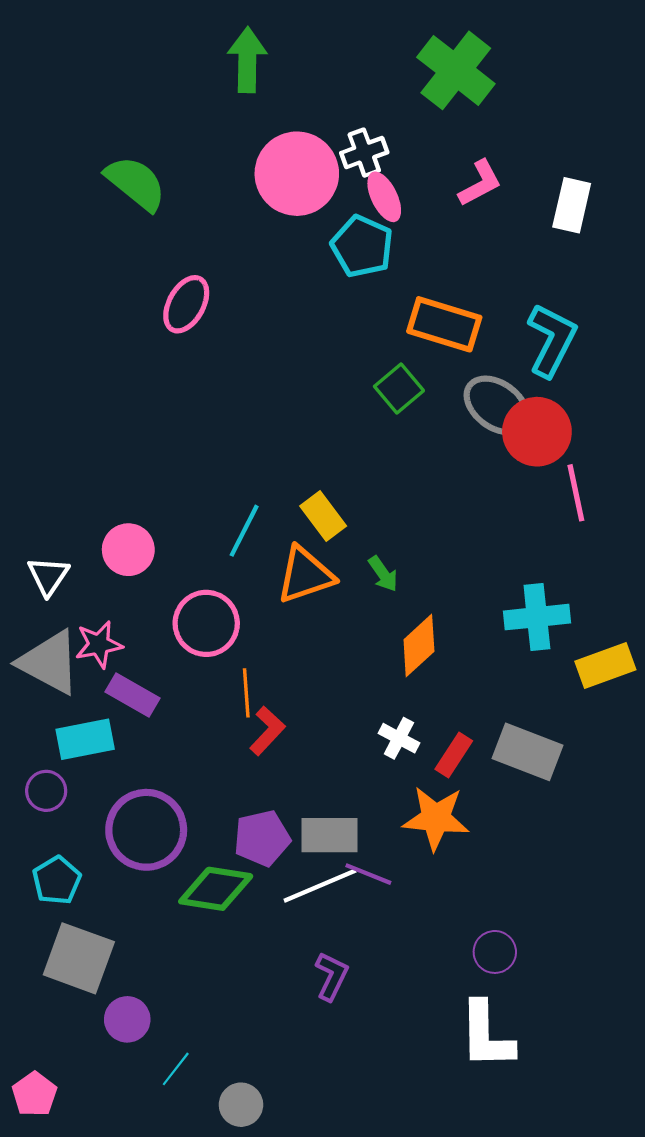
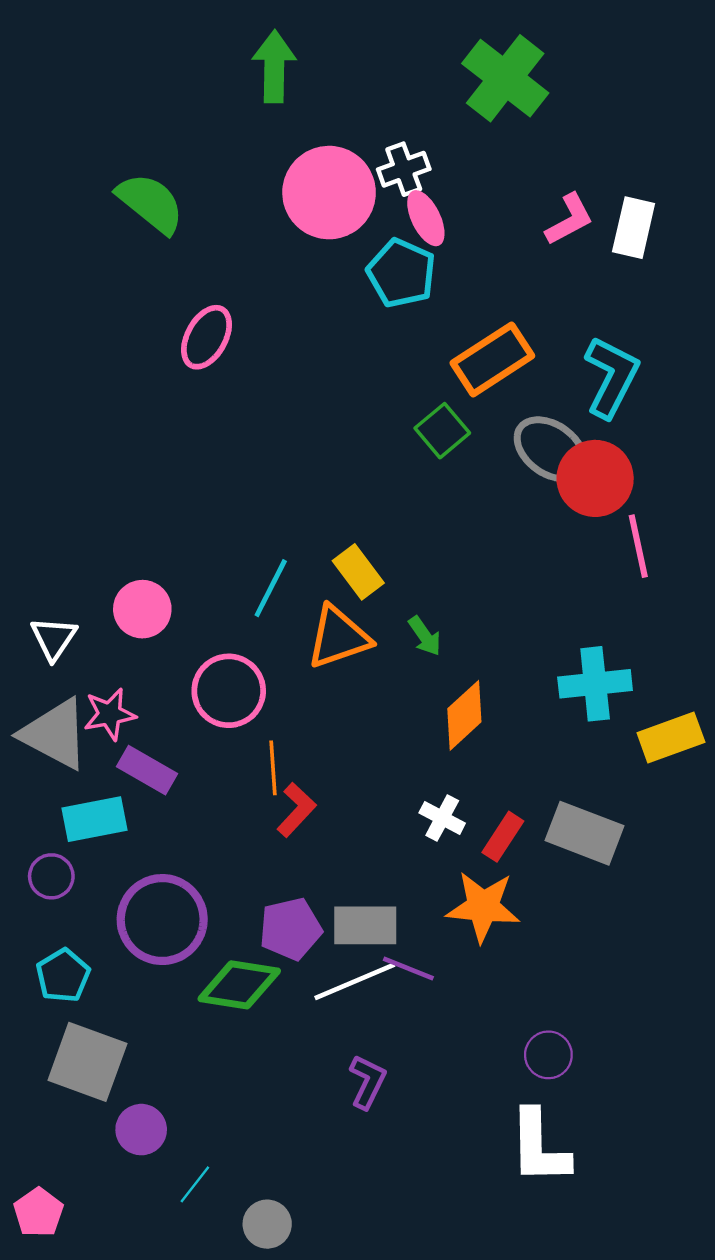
pink L-shape: (480, 183) -> (569, 219), moved
orange rectangle: (444, 324) -> (492, 359), turned -50

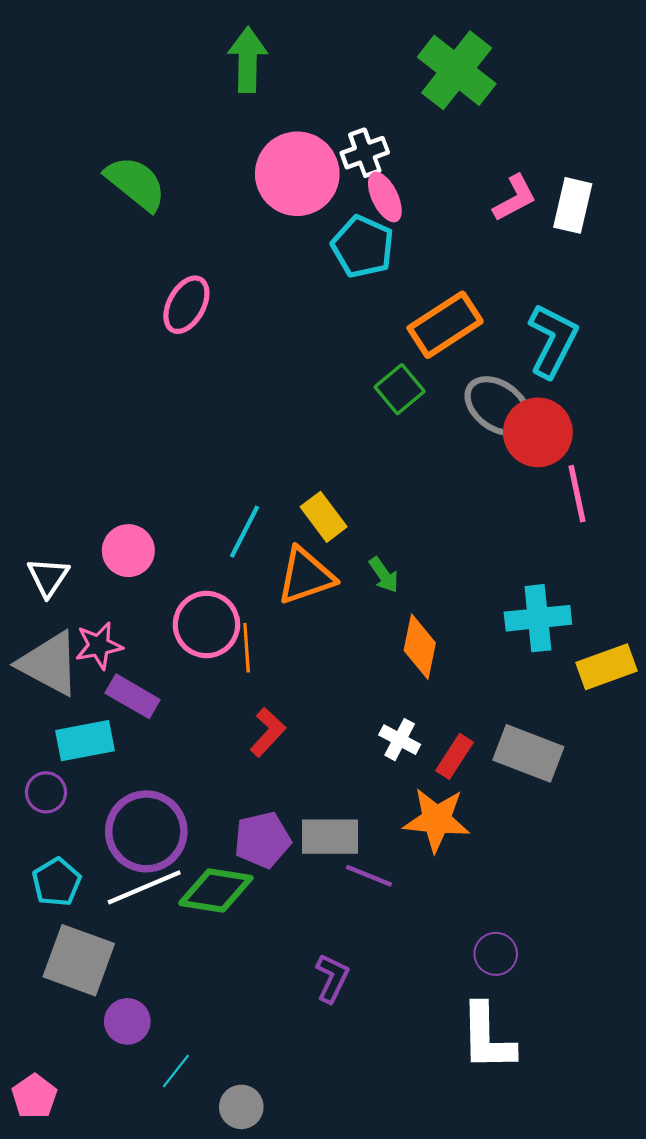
orange diamond: (464, 715) -> (420, 647), turned -36
orange line: (273, 768) -> (247, 648), moved
white line: (355, 981) -> (144, 887), moved

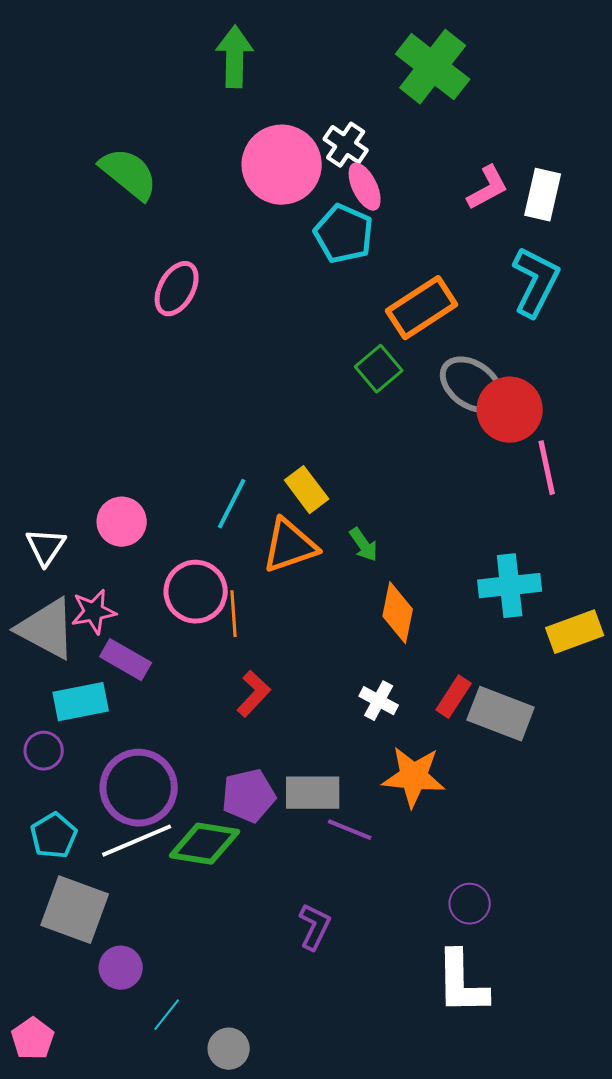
white cross: (365, 153) -> (346, 145), turned -36
cyan L-shape: (553, 341) -> (536, 282), moved
red rectangle: (455, 756) -> (454, 697), moved

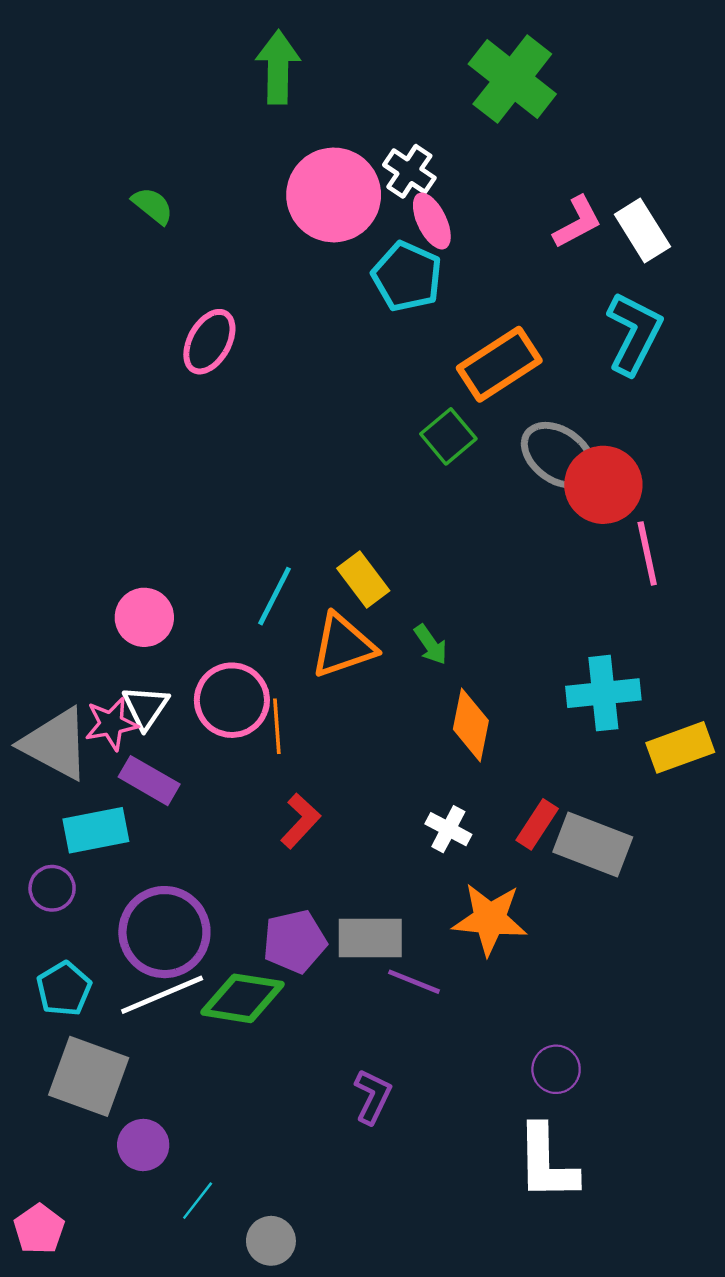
green semicircle: (129, 174) -> (153, 206), size x0.6
white rectangle: (543, 195) -> (642, 230), turned -45
white triangle: (46, 547) -> (146, 707), moved

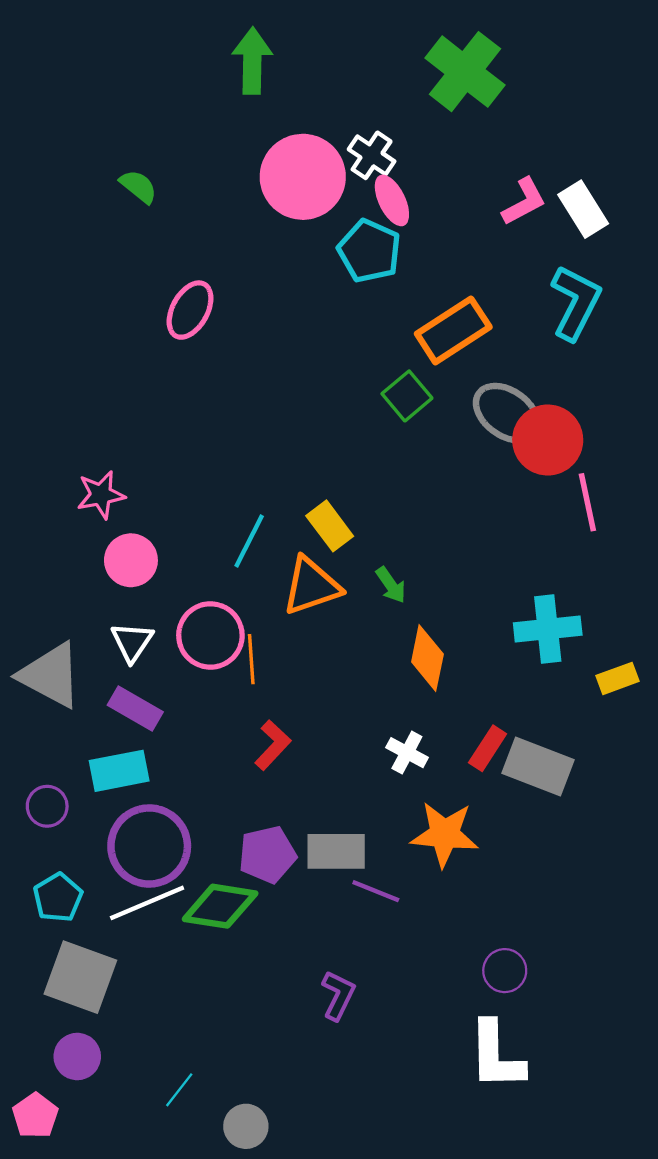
pink star: (111, 724) -> (101, 495), moved
yellow rectangle: (680, 747) -> (618, 678), size x0.7
cyan rectangle: (96, 830) -> (119, 771), moved
purple circle: (143, 1145) -> (77, 1057), moved

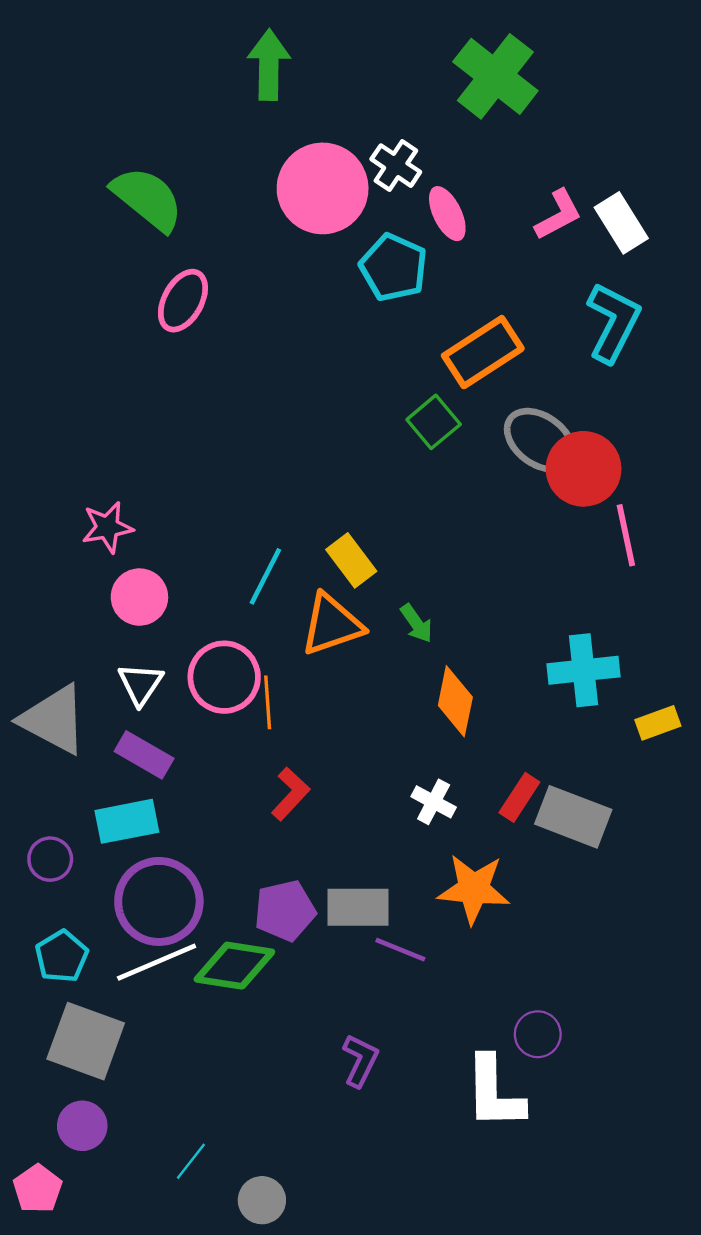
green semicircle: (138, 186) -> (147, 199), size x1.8
pink ellipse: (392, 200) -> (447, 214), moved
pink ellipse: (190, 310) -> (183, 301), moved
white L-shape: (496, 1055) -> (494, 1093), moved

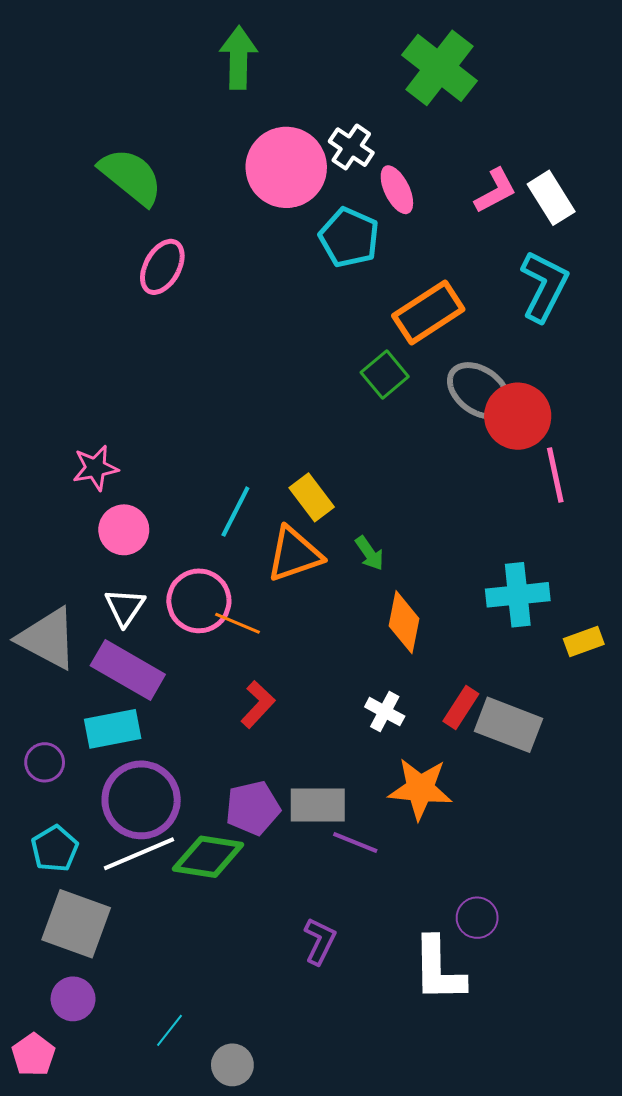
orange line: (268, 702) -> (237, 623), turned -63
purple rectangle: (144, 755) -> (128, 670), size x1.4

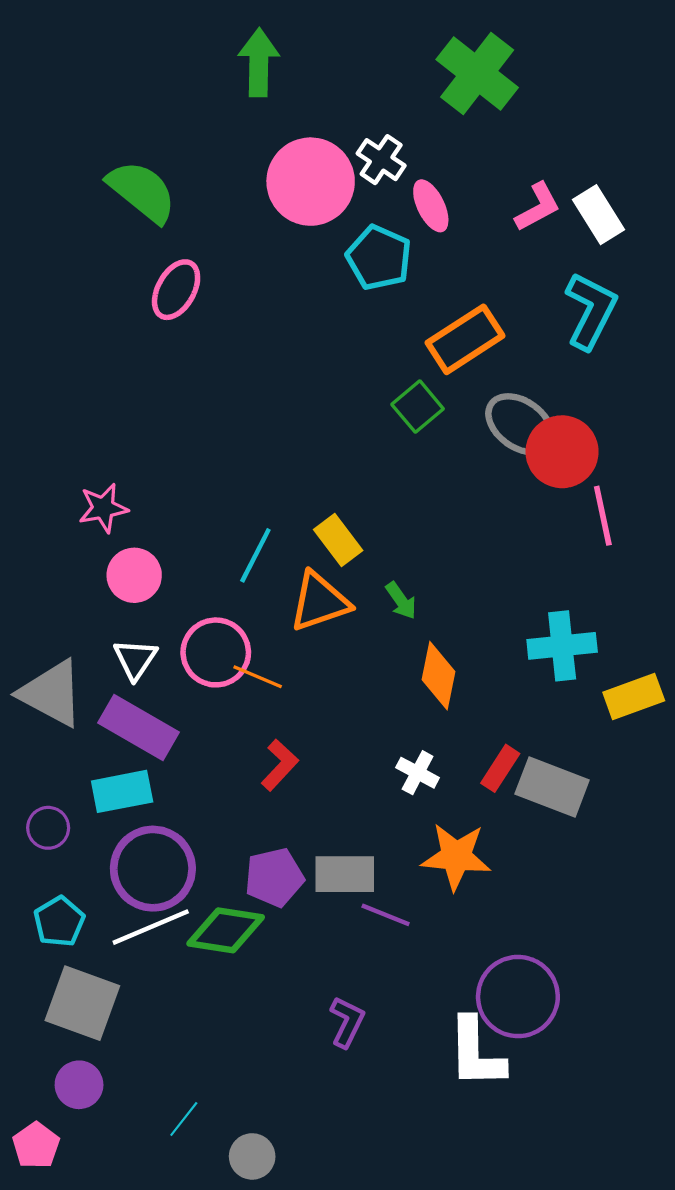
yellow rectangle: (584, 642) -> (634, 697), size x1.4
purple circle: (477, 918) -> (518, 997), size x1.8

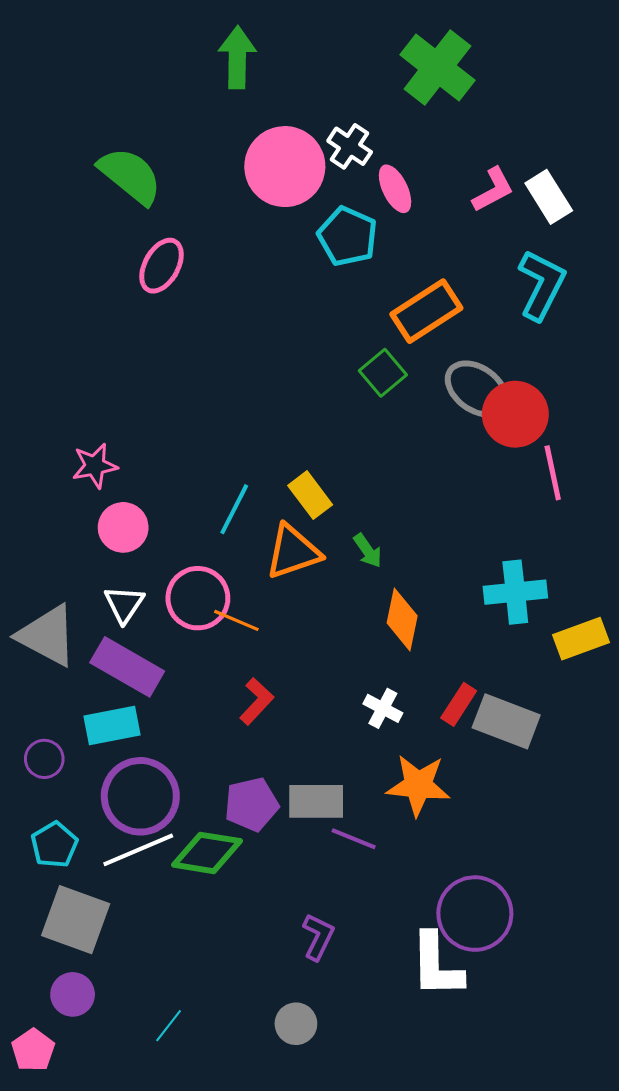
gray circle: (252, 1156) -> (296, 1024), moved

